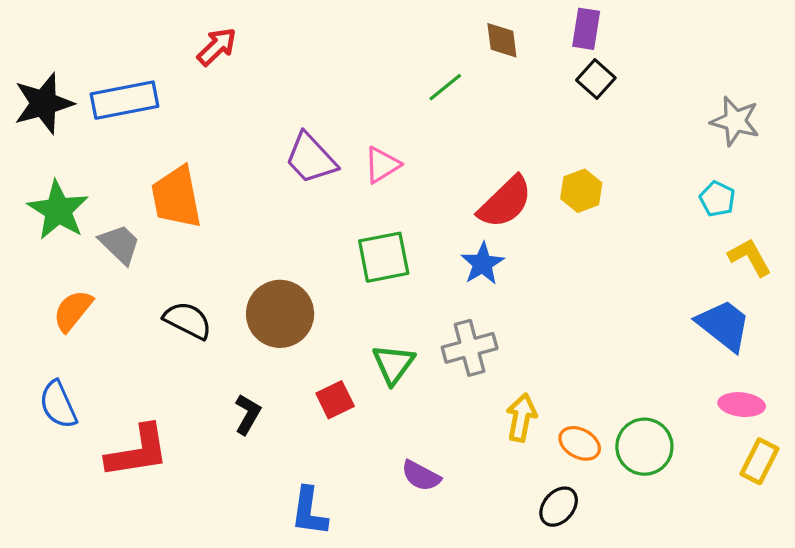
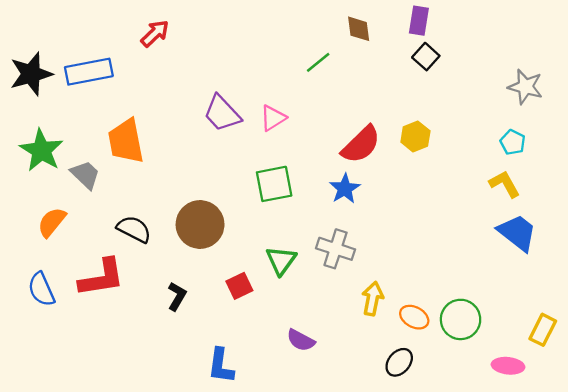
yellow L-shape: (750, 257) -> (505, 184), moved
gray cross: (470, 348) -> (335, 249), turned 33
pink ellipse: (742, 405) -> (508, 366), moved
red L-shape: (138, 452) -> (102, 278), moved

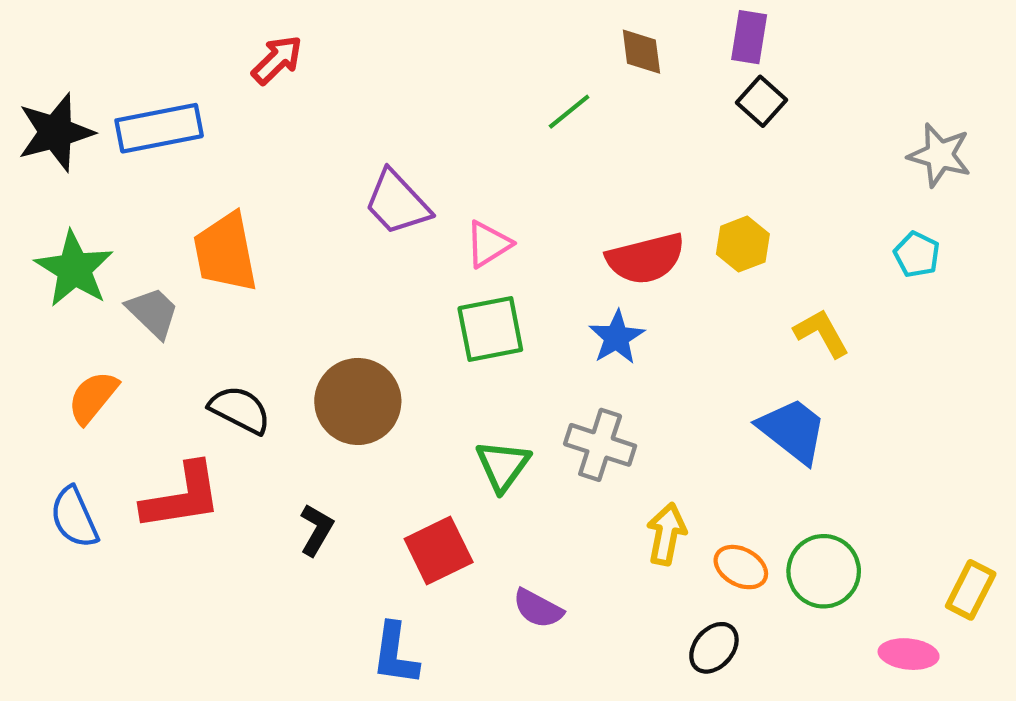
pink triangle: (273, 118) -> (488, 244), moved
red semicircle: (361, 145) -> (646, 259), turned 30
yellow L-shape: (505, 184) -> (822, 333), moved
blue trapezoid: (517, 233) -> (793, 430), moved
red square: (239, 286) -> (439, 551), moved, size x1.4

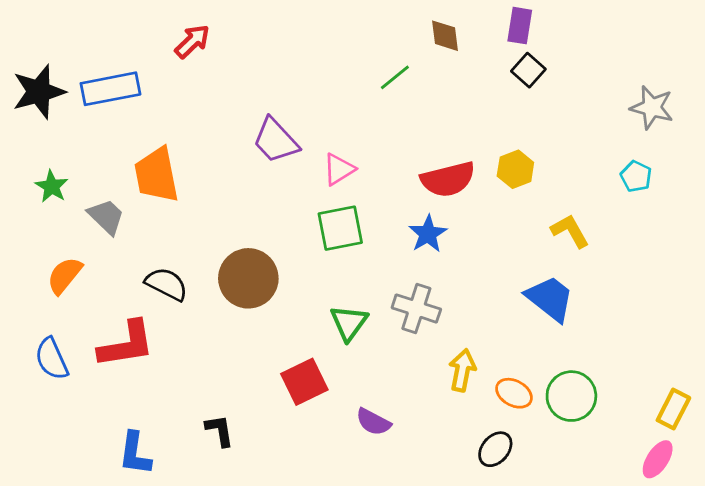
green star: (74, 269) -> (52, 186), size x0.6
black L-shape: (316, 530) -> (220, 431), moved, turned -39
blue L-shape: (395, 654) -> (135, 454), moved
pink ellipse: (909, 654) -> (658, 459), moved, turned -63

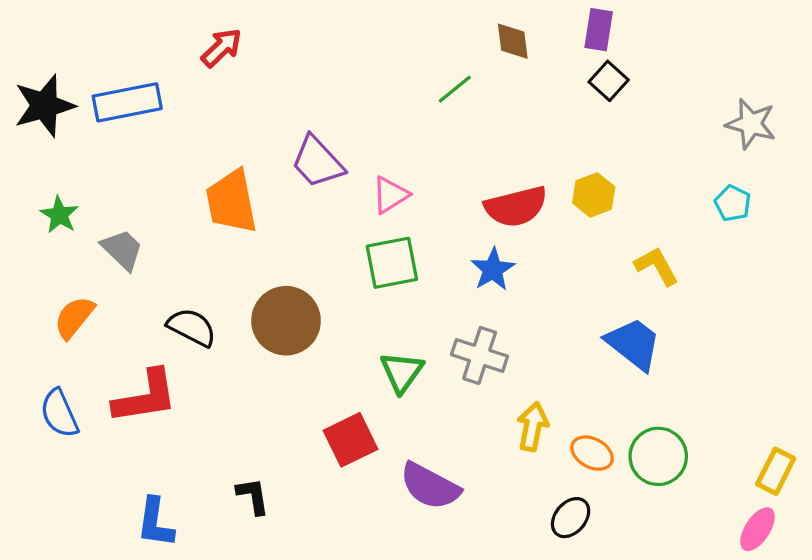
orange trapezoid: (156, 175) -> (231, 202), moved
purple semicircle: (373, 422) -> (430, 486), size x1.5

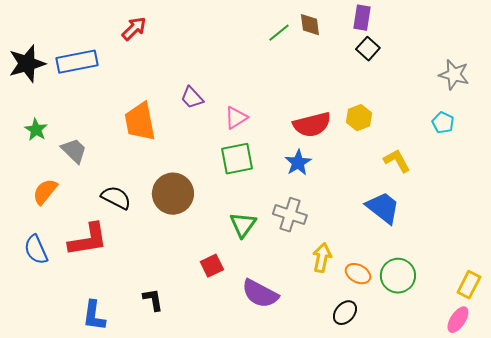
green line: (455, 89) -> (279, 33), moved
purple trapezoid: (317, 162) -> (192, 98), size x0.7
red square: (351, 440) -> (212, 266), size x0.7

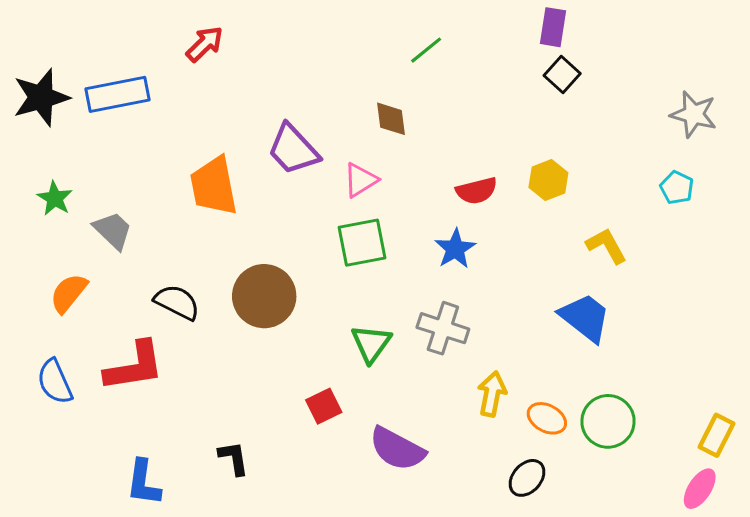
brown diamond: (310, 25) -> (391, 119), moved
purple trapezoid: (192, 98) -> (293, 149), size x1.5
red semicircle: (312, 125) -> (477, 191), size x0.7

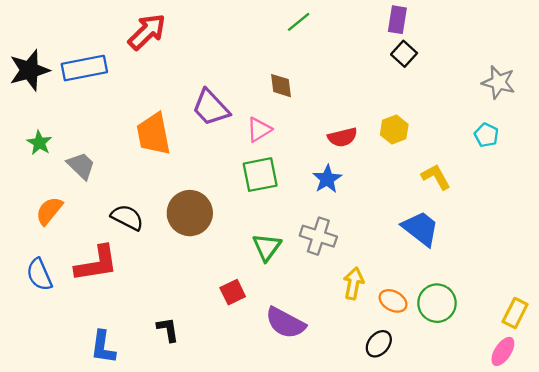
red arrow: (205, 44) -> (147, 32), size x1.4
green line: (426, 50) -> (299, 22), moved

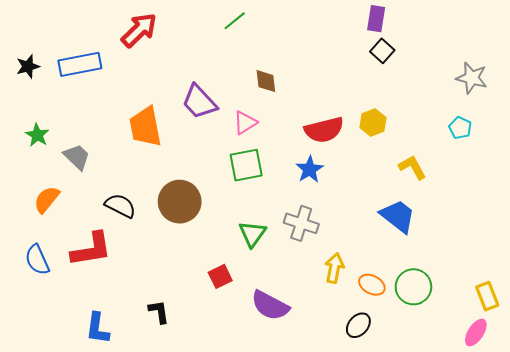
green line: (299, 22) -> (235, 21), moved
black star: (29, 70) -> (28, 66), size x0.6
red semicircle: (343, 137) -> (324, 130), size x1.4
yellow rectangle: (515, 313) -> (487, 296), turned -48

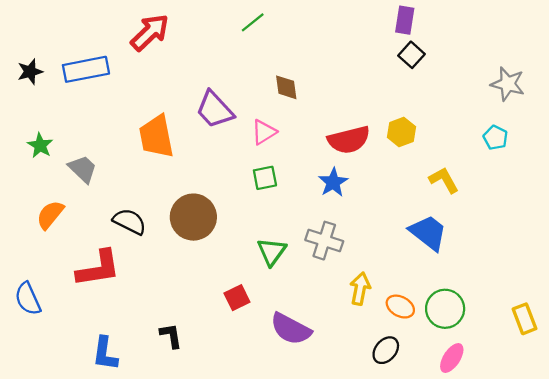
green square: (246, 165) -> (265, 178), size x0.7
blue semicircle: (37, 260) -> (28, 299), moved
pink ellipse: (476, 333) -> (452, 358), moved

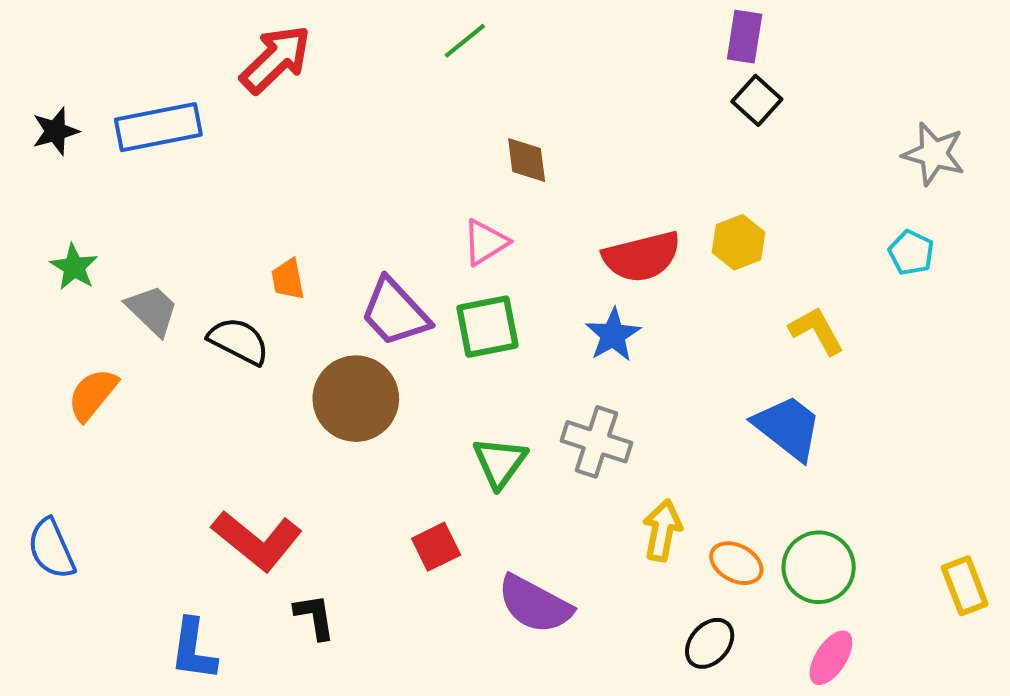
purple trapezoid: (215, 110) -> (395, 312), moved
orange trapezoid: (156, 136) -> (288, 279), moved, size x0.5
green square: (265, 178) -> (487, 327), size x1.4
black semicircle: (130, 222) -> (239, 341), moved
red L-shape: (98, 268) -> (257, 541), moved, turned 48

